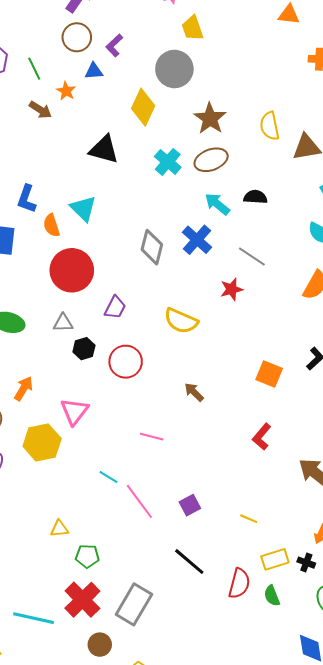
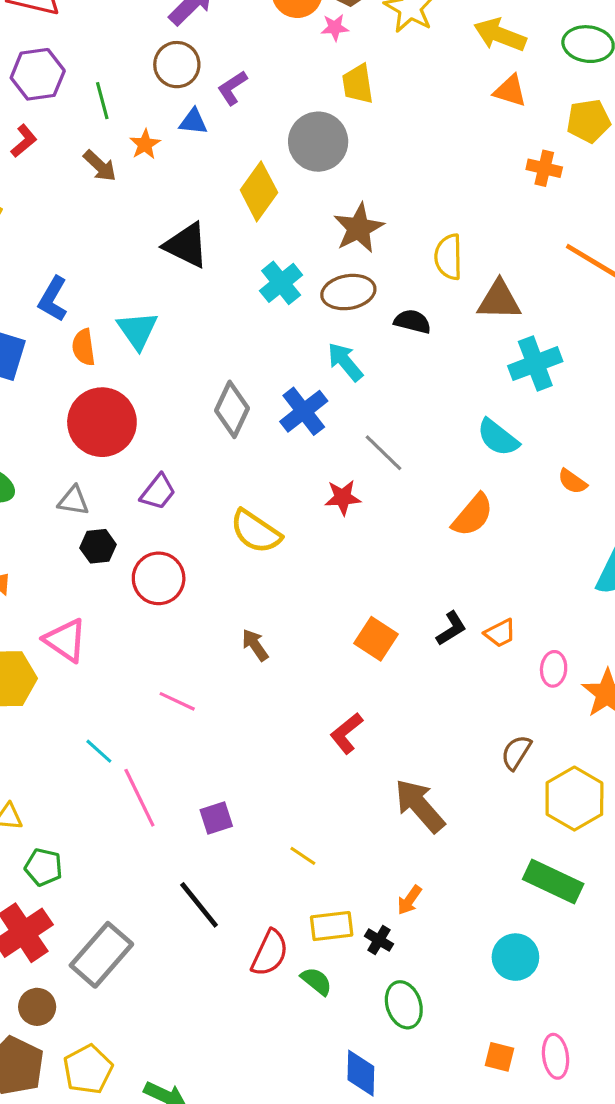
black semicircle: (255, 197) -> (412, 321), moved
pink triangle: (74, 411) -> (65, 640), turned -44
green semicircle: (272, 596) -> (316, 981), turned 140

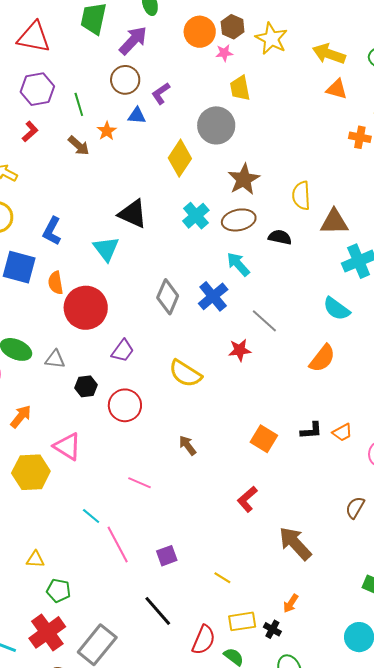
black triangle: (186, 245) -> (133, 214), moved
orange semicircle: (84, 347) -> (56, 283), moved
gray triangle: (73, 501) -> (55, 359), moved
black L-shape: (451, 628) -> (311, 431), turned 30

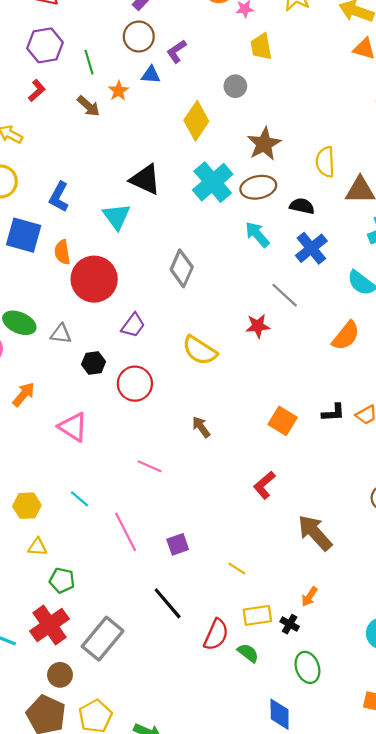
gray circle: (216, 125) -> (235, 86), size x0.6
cyan cross: (196, 216) -> (213, 182), size x1.4
blue cross: (213, 296) -> (311, 248), moved
yellow hexagon: (31, 472) -> (27, 506), moved, size x0.7
cyan line: (91, 516) -> (79, 499), moved

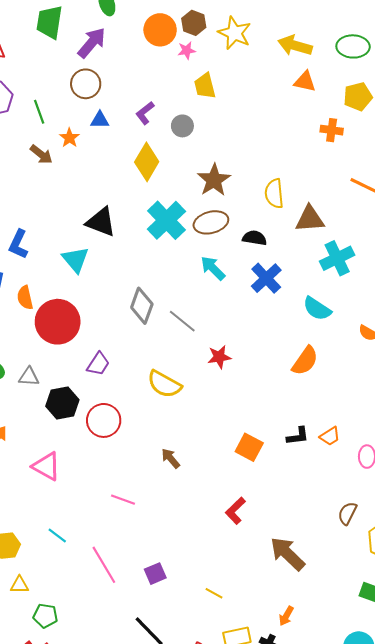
purple L-shape: (177, 51) -> (145, 113), moved
gray line: (285, 295) -> (182, 321), moved
black hexagon: (94, 363) -> (62, 403), size x1.4

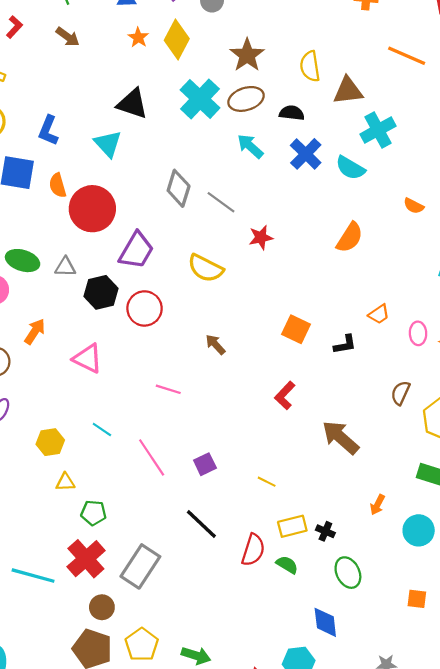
orange star: (69, 138) -> (138, 37), moved
cyan semicircle: (317, 309) -> (350, 168), moved
purple trapezoid: (98, 364) -> (136, 250), size x1.5
black L-shape: (298, 436) -> (345, 344), moved
orange arrow: (286, 616) -> (377, 505), moved

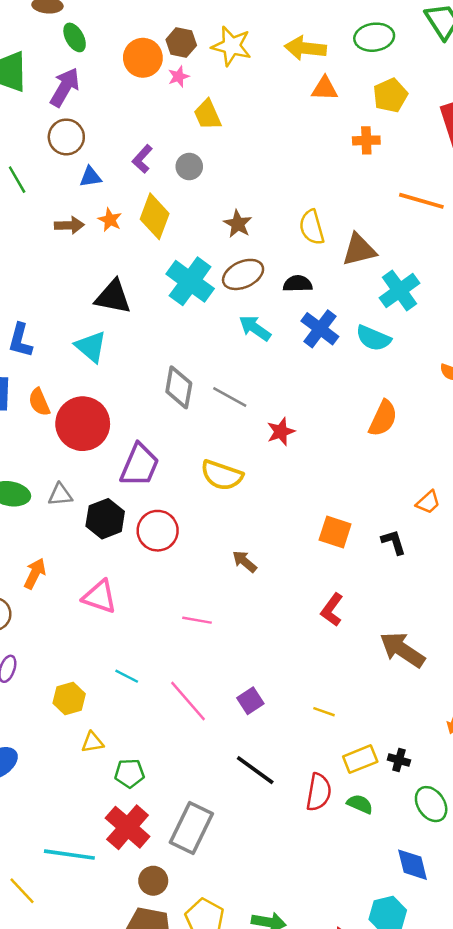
brown arrow: (68, 37) -> (69, 225), moved, turned -30
brown star: (247, 55) -> (238, 224), size x0.7
black L-shape: (345, 344) -> (394, 542), turned -90

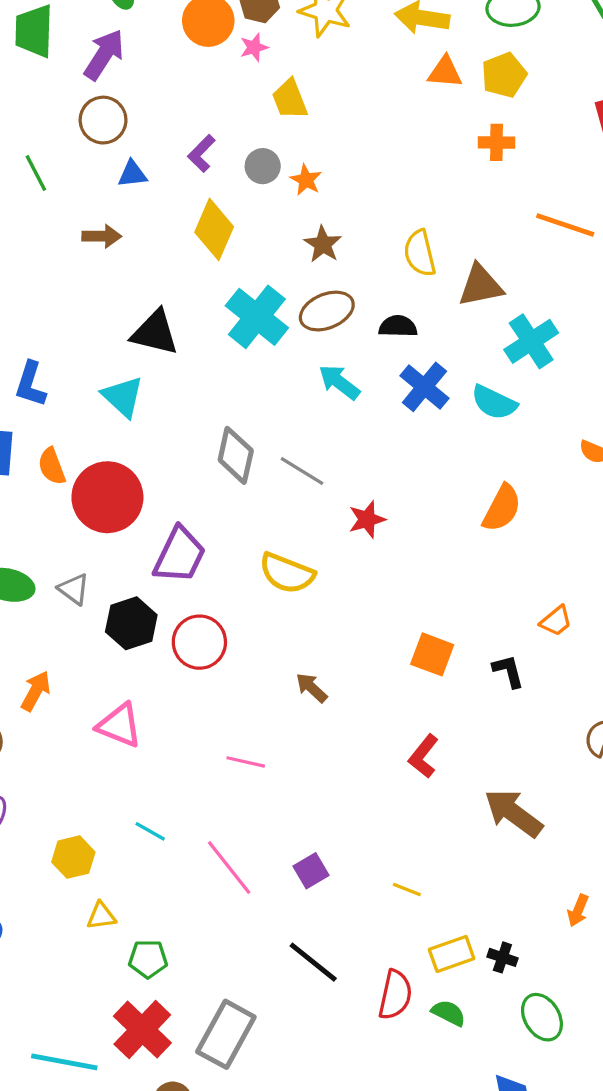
yellow pentagon: (390, 95) -> (504, 75), moved
orange star: (110, 220) -> (306, 180), moved
gray triangle: (60, 495) -> (74, 589), turned 40

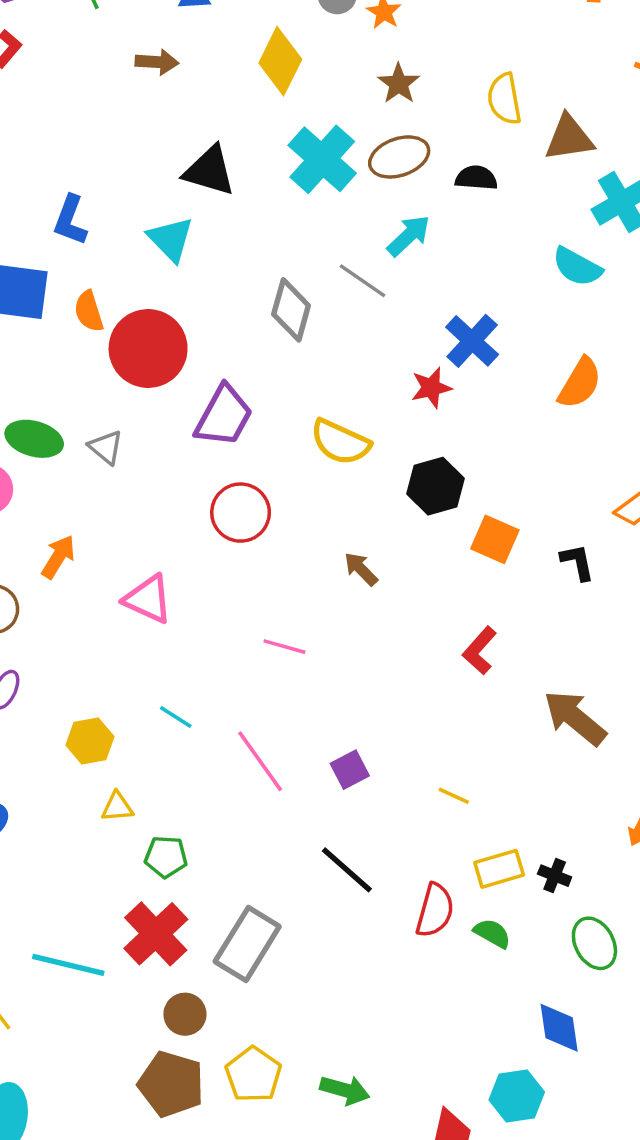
cyan arrow: (339, 382) -> (409, 236), turned 96
blue cross: (424, 387) -> (472, 341), moved
gray line: (302, 471) -> (362, 281), moved
black hexagon: (131, 623) -> (435, 486), moved

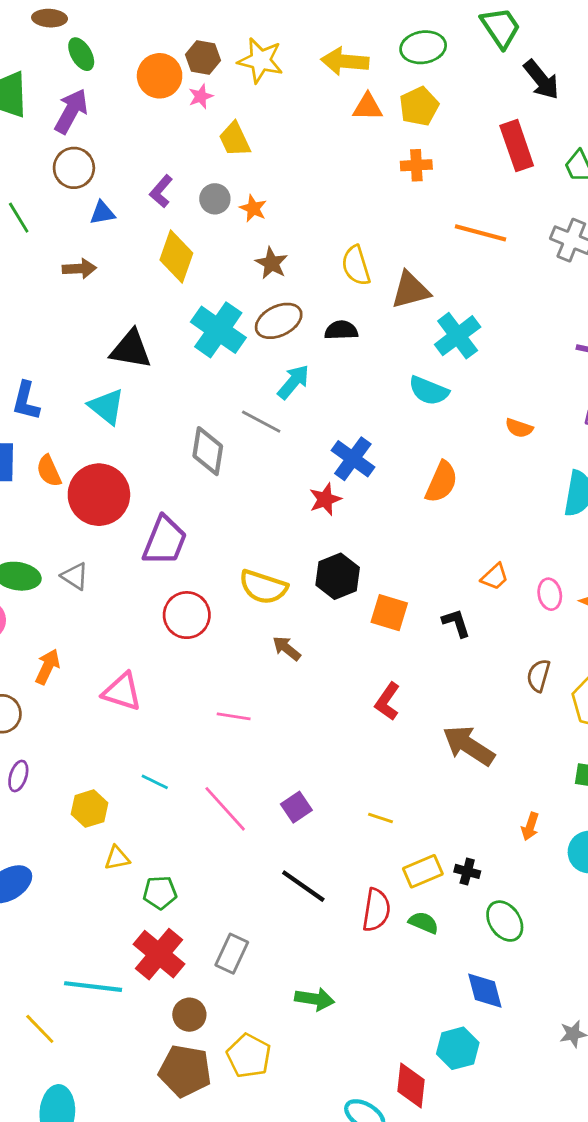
yellow semicircle: (340, 442) -> (263, 587), moved
gray rectangle: (247, 944) -> (232, 954), size x0.7
green arrow: (345, 1090) -> (315, 999), moved

